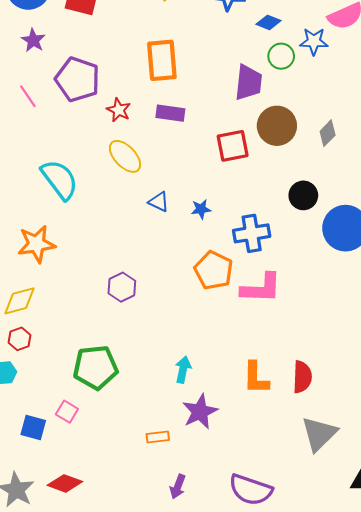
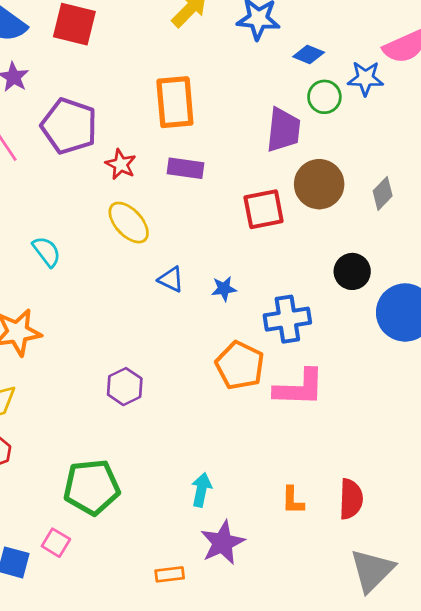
cyan semicircle: (60, 180) -> (47, 252), size x0.6
orange L-shape: (256, 378) -> (293, 500), size x0.7

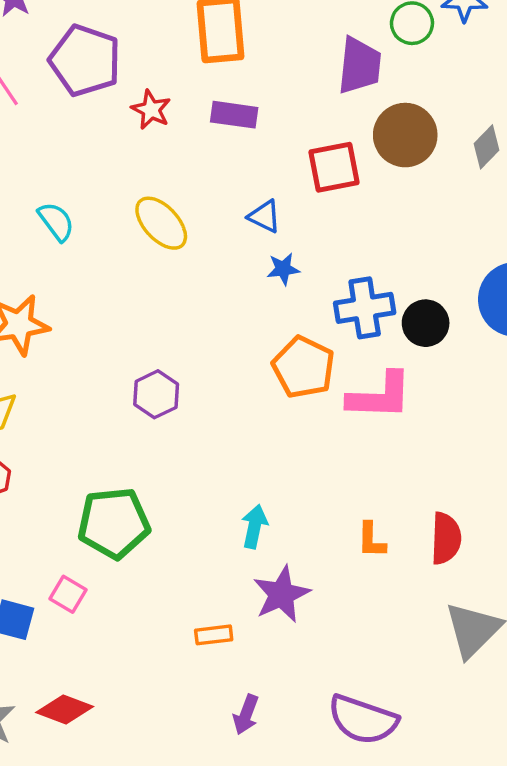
yellow ellipse: (129, 223) -> (161, 223), moved
black circle: (352, 271) -> (426, 323), moved
blue triangle: (171, 279) -> (265, 216), moved

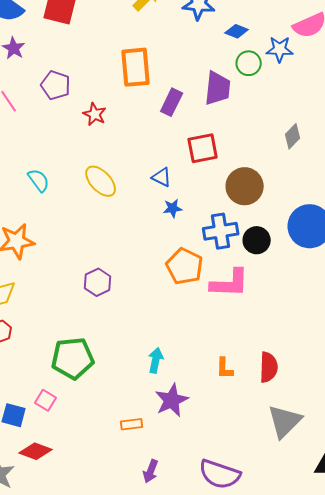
purple pentagon: (85, 60) -> (56, 85), size x0.7
purple rectangle: (234, 115) -> (172, 102), moved, turned -72
brown circle: (405, 135) -> (245, 186), moved
red diamond: (65, 709) -> (36, 451), moved

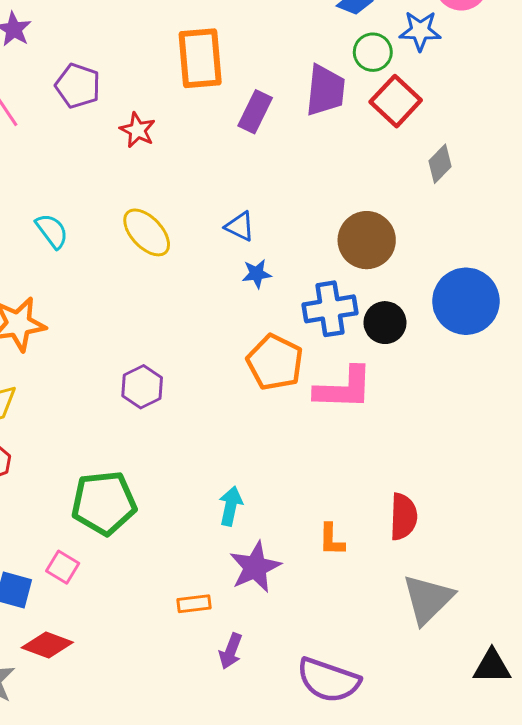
red square: (203, 148) -> (396, 101), moved, turned -36
orange L-shape: (225, 368) -> (332, 540), moved
purple arrow: (151, 471) -> (231, 651), moved

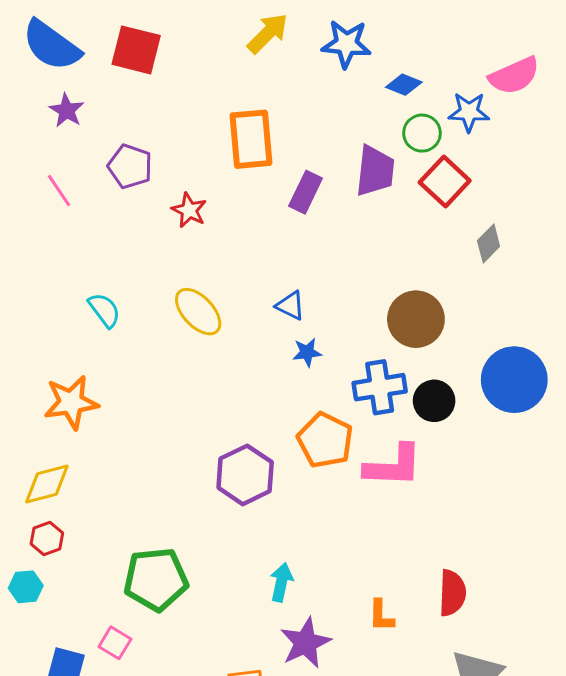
purple hexagon: (142, 387) -> (245, 475), moved, size x1.4

